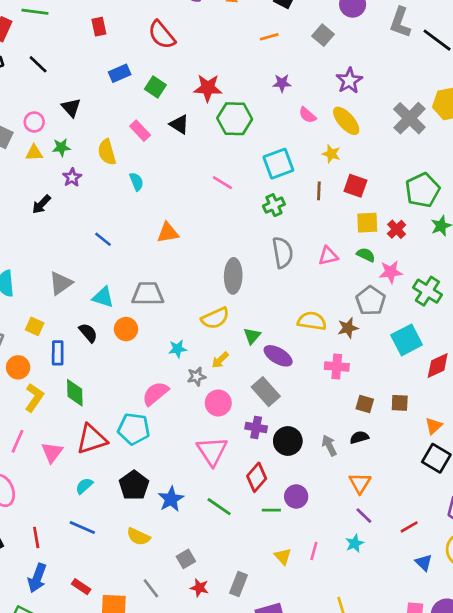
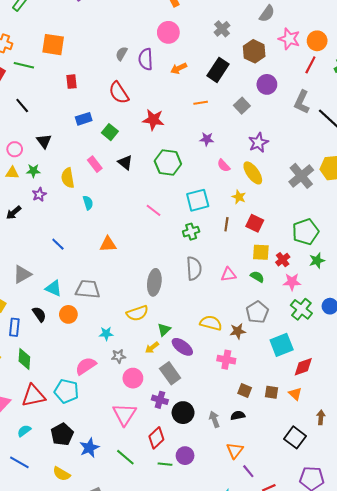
red star: (208, 88) -> (153, 120), moved
pink star: (391, 272) -> (292, 282), moved
yellow arrow: (220, 360) -> (152, 348), moved
orange triangle: (434, 426) -> (295, 394), moved, turned -40
purple line: (364, 516) -> (248, 471), moved

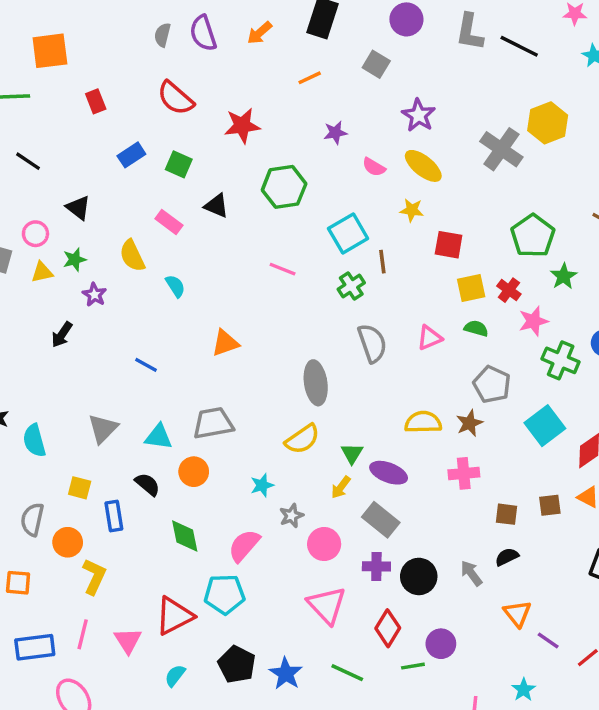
brown line: (226, 224) -> (382, 262), moved
green diamond: (24, 359) -> (185, 536), moved

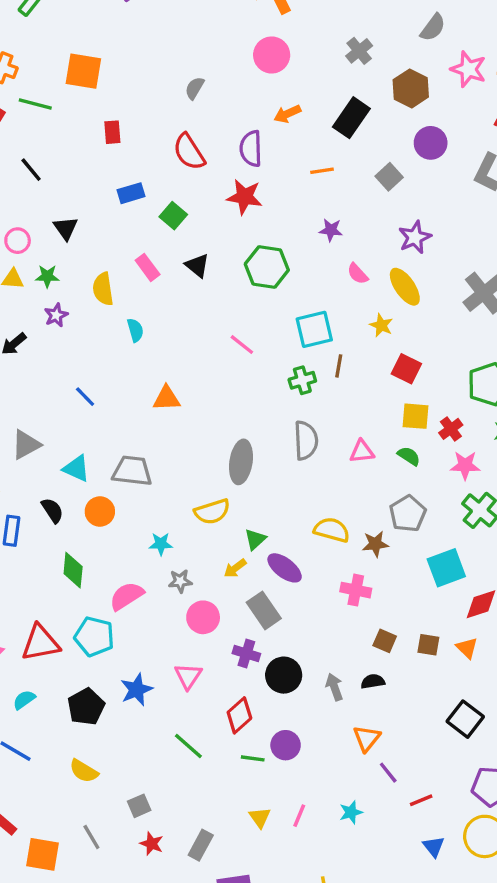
purple semicircle: (203, 33) -> (251, 149), moved
pink triangle: (327, 605) -> (188, 676), size x0.7
blue star: (286, 674) -> (136, 690), moved

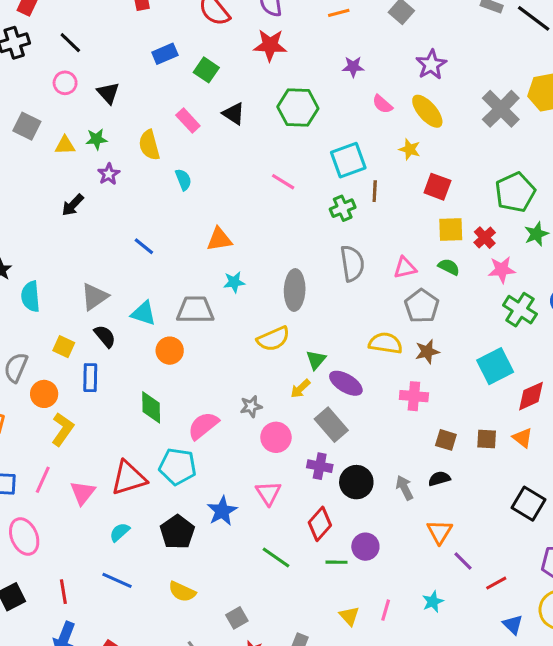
pink circle: (18, 241) -> (65, 83), moved
black semicircle: (52, 510) -> (105, 336), moved
gray pentagon: (408, 514) -> (422, 306), moved
cyan star: (161, 544) -> (234, 282), moved

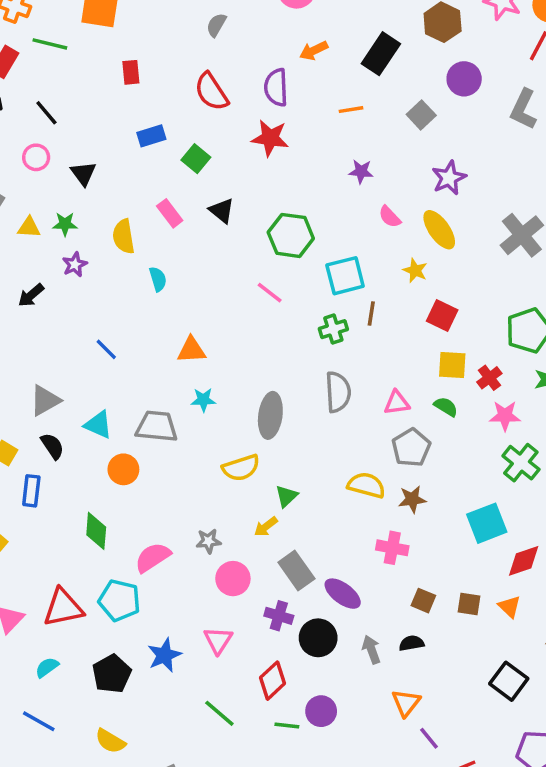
green hexagon: (298, 108) -> (291, 235), moved
purple ellipse: (346, 383) -> (343, 594), moved

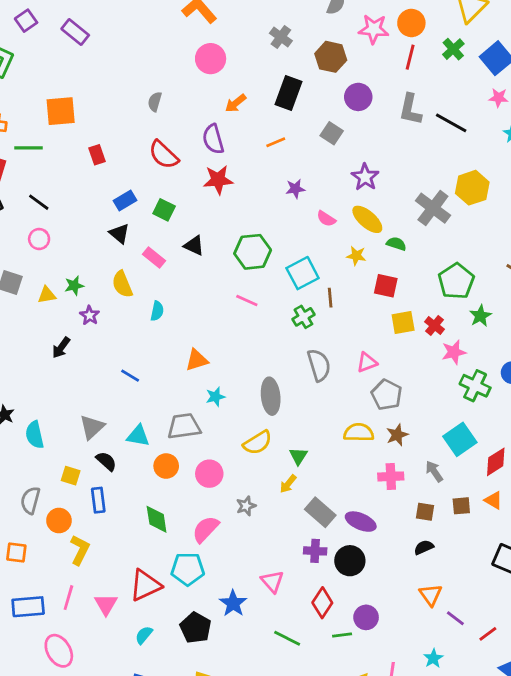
black triangle: (83, 173) -> (119, 234), moved
cyan semicircle: (158, 279) -> (157, 311), turned 42
green semicircle: (446, 407) -> (396, 244), moved
pink circle: (233, 579) -> (209, 474), moved
gray arrow: (371, 650) -> (434, 471), moved

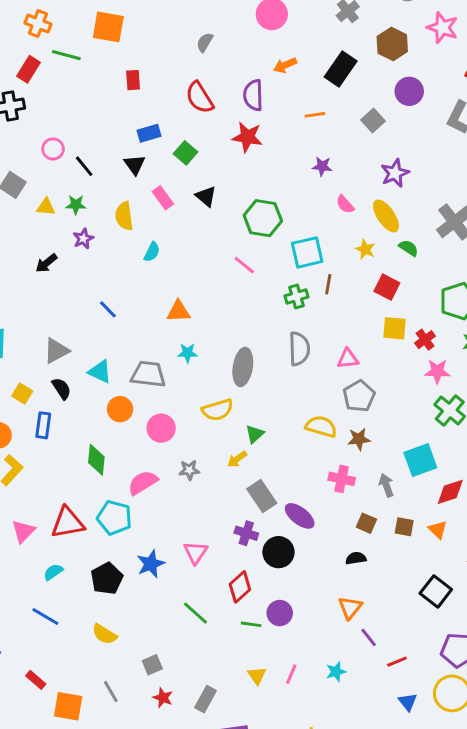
black line: (39, 202) -> (84, 166), moved

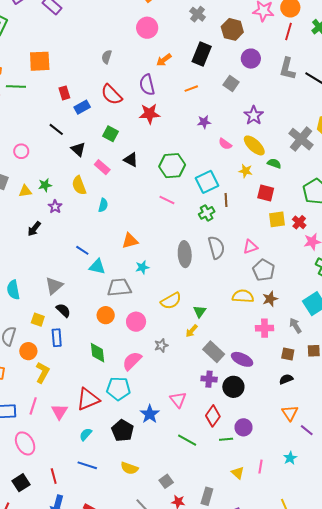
blue rectangle: (149, 133) -> (82, 107), moved
black line: (84, 166) -> (56, 129), moved
gray ellipse: (243, 367) -> (185, 254), moved
cyan triangle: (100, 372) -> (97, 267), moved

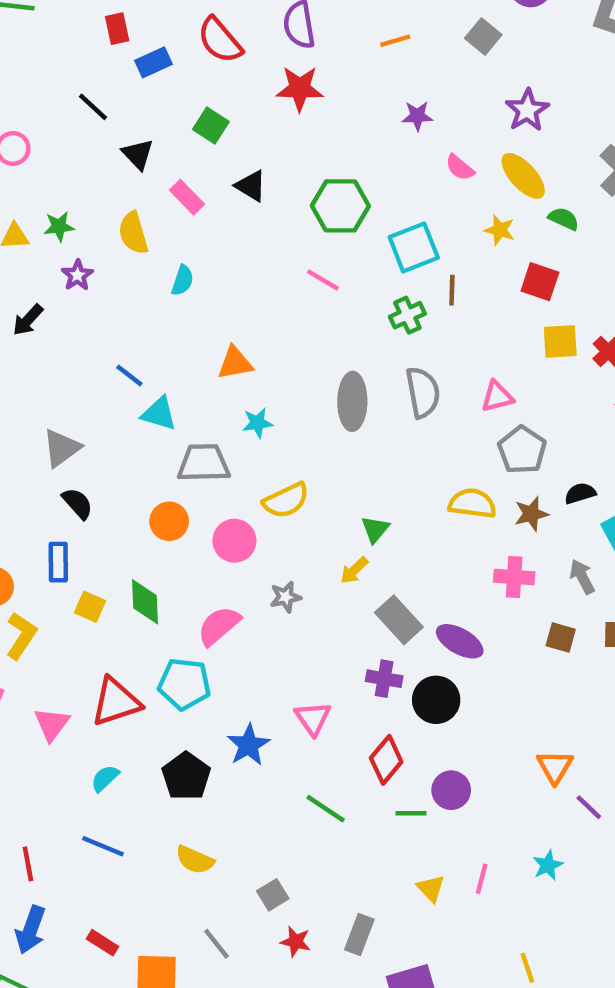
yellow semicircle: (171, 301) -> (286, 500), moved
yellow square: (38, 320) -> (90, 607), moved
black semicircle: (286, 379) -> (580, 493), moved

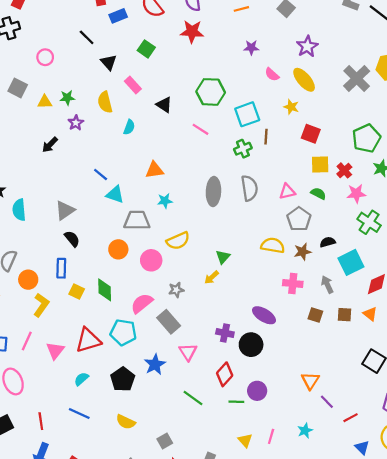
black triangle: (251, 186) -> (164, 105), moved
green semicircle: (564, 219) -> (318, 193), moved
gray rectangle: (399, 620) -> (169, 322), moved

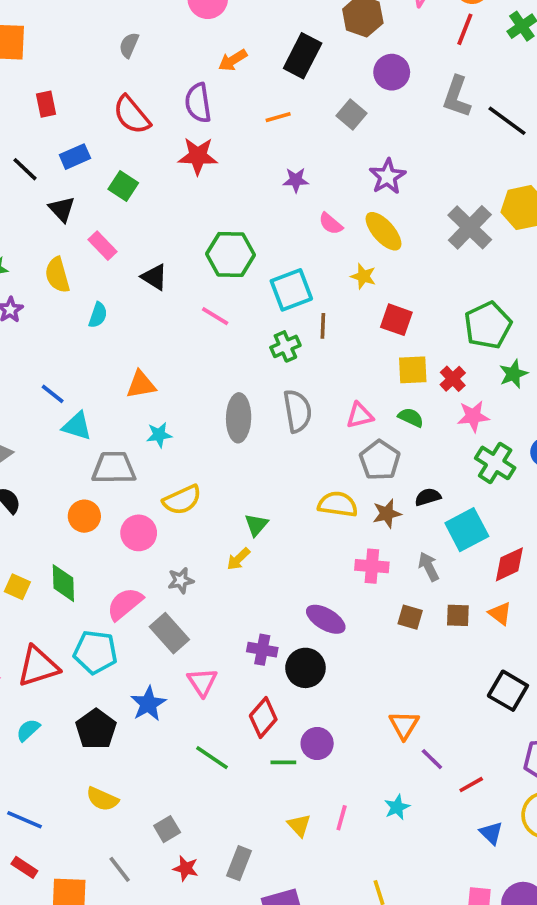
blue rectangle: (118, 16) -> (75, 157), moved
blue line: (79, 413) -> (25, 820), moved

